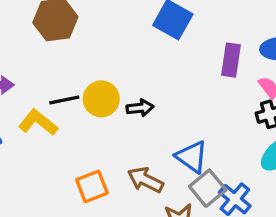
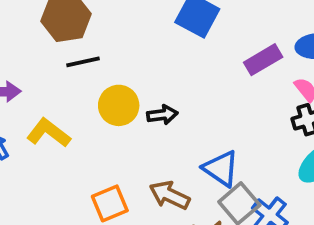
purple rectangle: (231, 60) -> (263, 60), turned 52
black line: (64, 100) -> (83, 62), moved

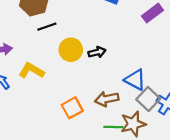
brown arrow: (170, 195) -> (107, 99), turned -30

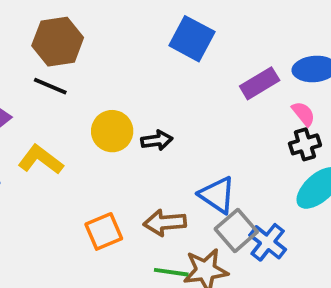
black line: (47, 27) -> (50, 86), moved, turned 36

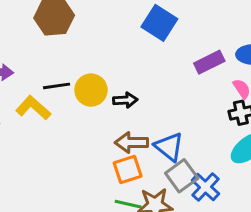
black line: (50, 86) -> (56, 86), moved, turned -36
brown arrow: (165, 223) -> (132, 143), moved
orange square: (104, 231) -> (128, 170), moved

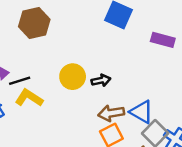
purple rectangle: (209, 62) -> (163, 40), turned 50
black line: (56, 86) -> (20, 81), moved

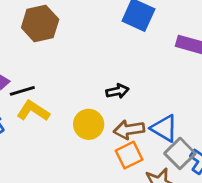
yellow circle: (73, 77) -> (89, 124), moved

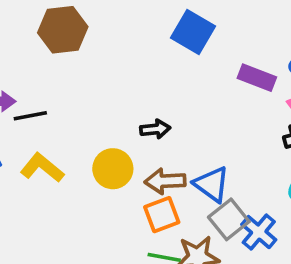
yellow L-shape: (33, 111) -> (42, 168), moved

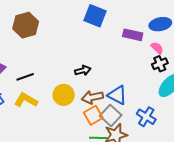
black line: (30, 116) -> (25, 77), moved
gray square: (229, 219) -> (111, 115), moved

